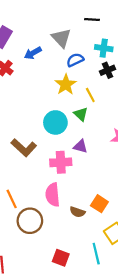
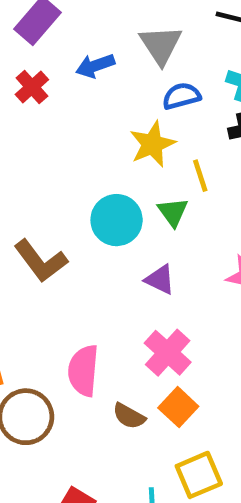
pink cross: (61, 162) -> (168, 353), moved, turned 35

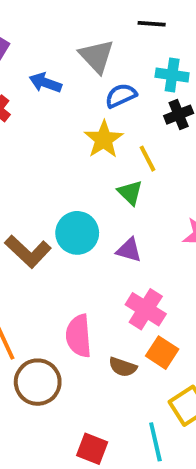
blue arrow: (95, 66) -> (45, 83), turned 48
cyan circle: (117, 220) -> (77, 233), moved

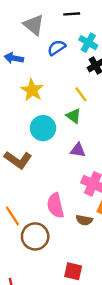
gray triangle: (97, 56) -> (34, 25), moved
cyan cross: (172, 75) -> (88, 43), turned 30
blue semicircle: (121, 96) -> (57, 48), moved
yellow star: (104, 139) -> (32, 90), moved
cyan circle: (77, 233) -> (43, 128), moved

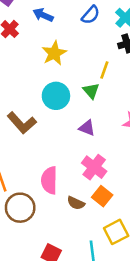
blue semicircle: (57, 48) -> (91, 15), turned 150
yellow line: (81, 94) -> (104, 70), turned 42

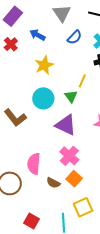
purple triangle: (87, 128) -> (66, 125), size x1.6

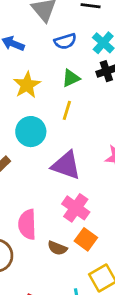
blue semicircle: (74, 37) -> (65, 41), turned 35
yellow line: (82, 81) -> (67, 110), moved
green triangle: (71, 96) -> (71, 78), moved, turned 48

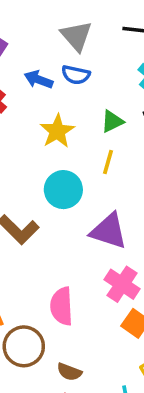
blue semicircle: (65, 41) -> (76, 75), moved, turned 30
brown semicircle: (57, 248) -> (69, 372), moved

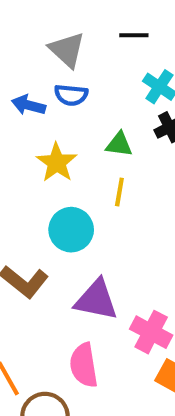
green triangle: (112, 121) -> (119, 144), turned 40
purple triangle: (109, 231) -> (96, 300), moved

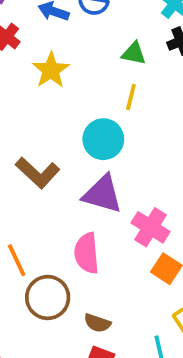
yellow star: (57, 163) -> (51, 70), moved
cyan circle: (71, 230) -> (103, 139), moved

